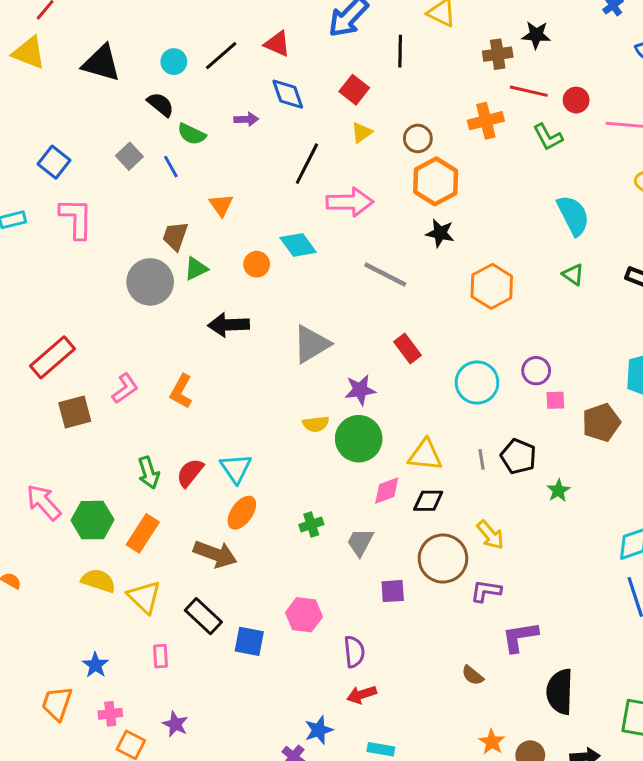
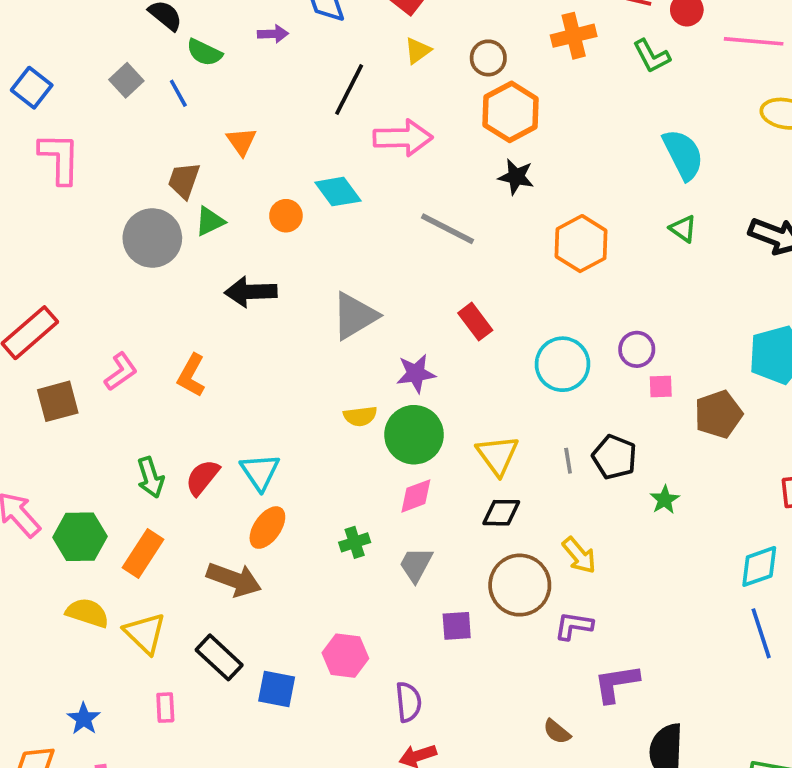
yellow triangle: (425, 455) -> (498, 455), turned 48
pink diamond: (387, 490) -> (416, 496), moved

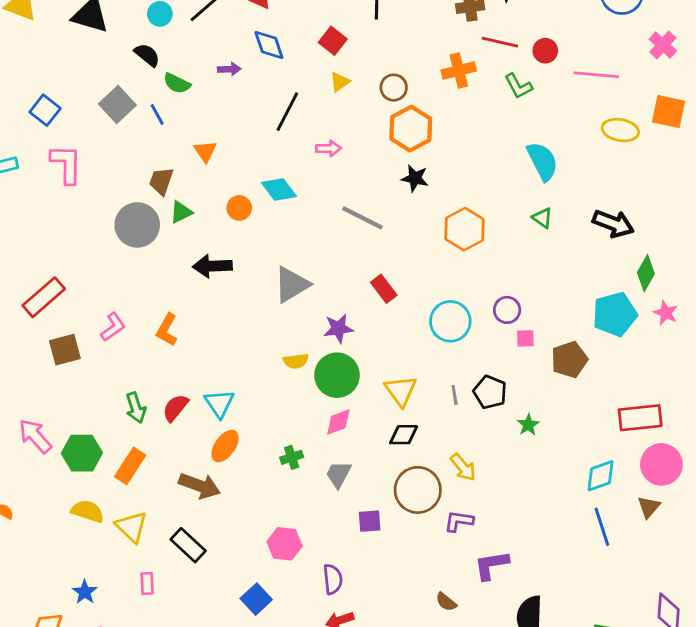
gray square: (126, 80) -> (117, 105), size x1.4
pink arrow: (403, 138) -> (328, 148), size x0.6
blue square: (277, 689) -> (256, 599), moved, turned 36

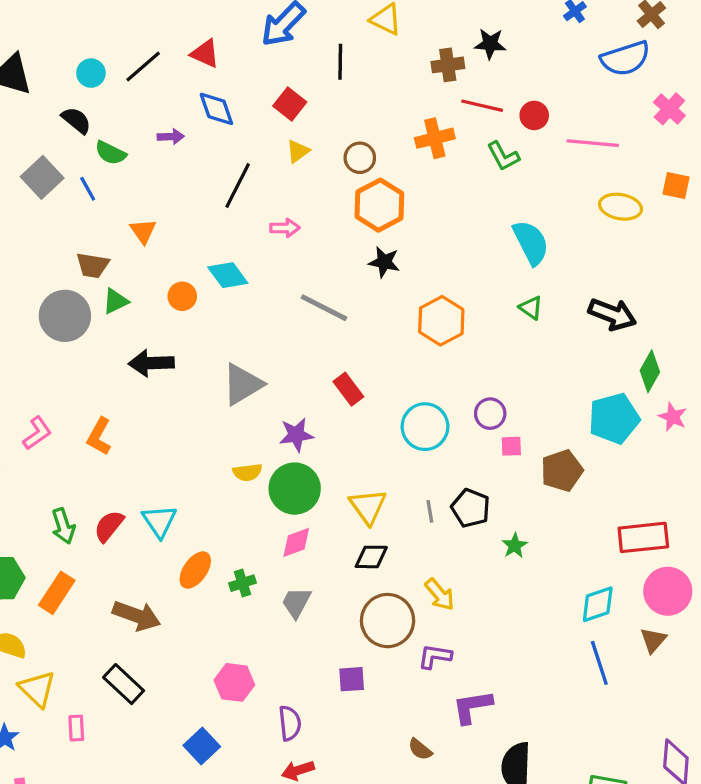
orange square: (669, 112) -> (676, 185), size x0.7
brown trapezoid: (161, 181) -> (93, 265), turned -100
orange ellipse: (225, 446) -> (195, 570), moved
purple square: (370, 521) -> (352, 679), moved
yellow triangle: (132, 527) -> (37, 689), moved

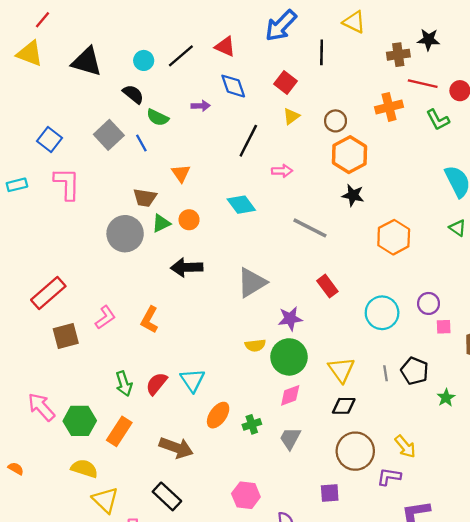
orange circle: (182, 296) -> (189, 220), moved
yellow arrow: (440, 594) -> (405, 446), moved

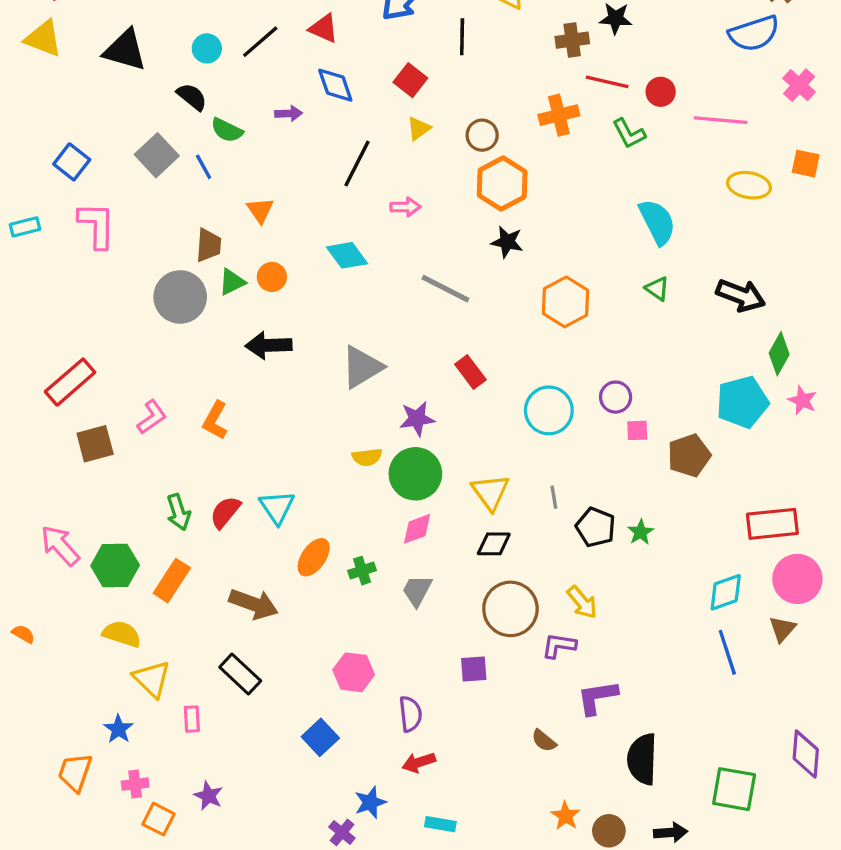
brown trapezoid: (145, 198) -> (209, 245), turned -95
black pentagon: (415, 371) -> (596, 527), moved

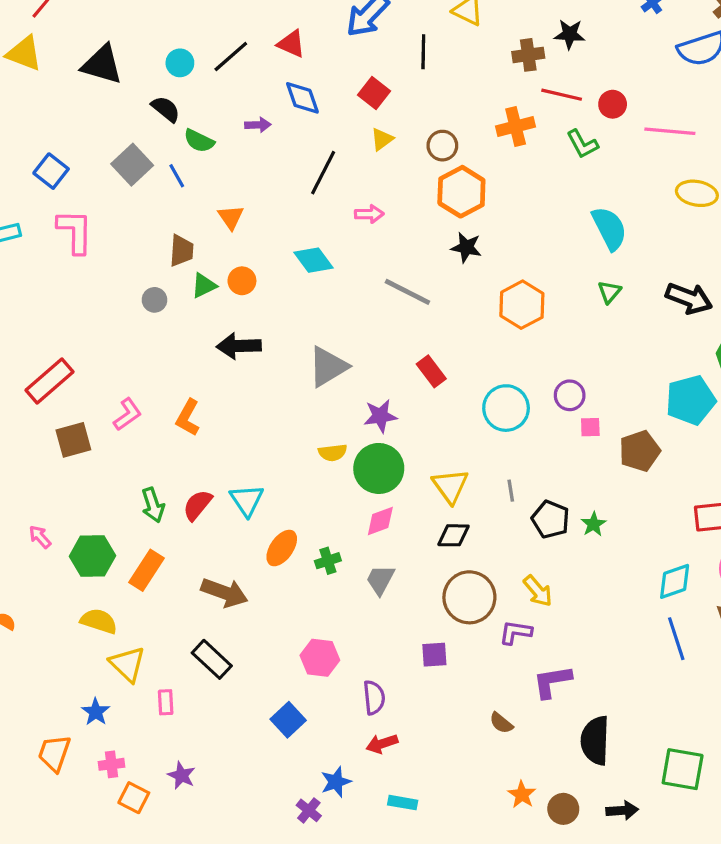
green triangle: (657, 289) -> (609, 292), turned 35
gray circle: (180, 297) -> (154, 300), size x0.5
pink arrow: (60, 546) -> (40, 537), size x0.6

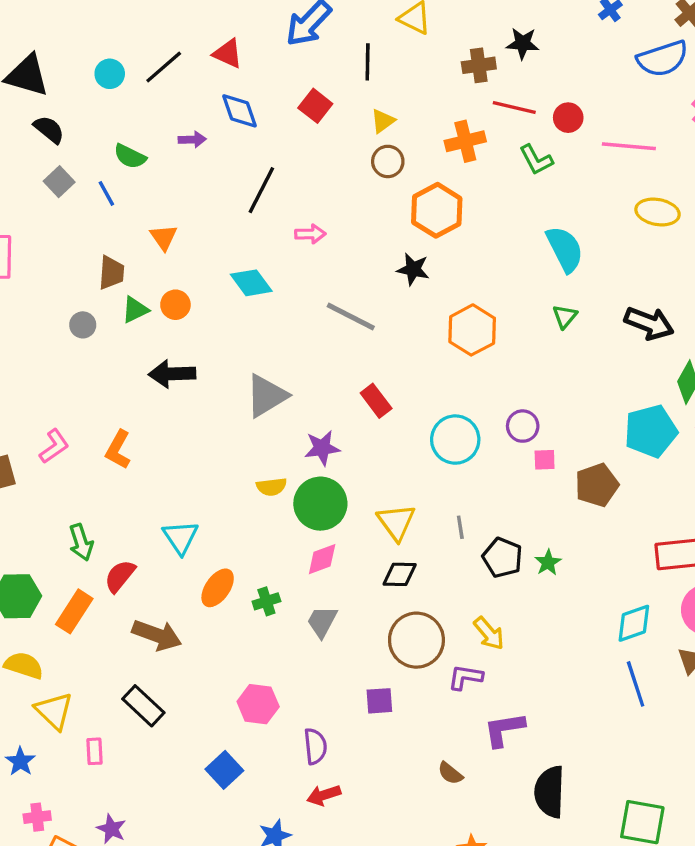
black semicircle: (166, 109) -> (49, 129), moved
yellow triangle: (382, 139) -> (383, 121), moved
gray square: (132, 165) -> (59, 182), size x0.7
orange hexagon: (461, 192) -> (437, 210), moved
red semicircle: (197, 505) -> (120, 576), moved

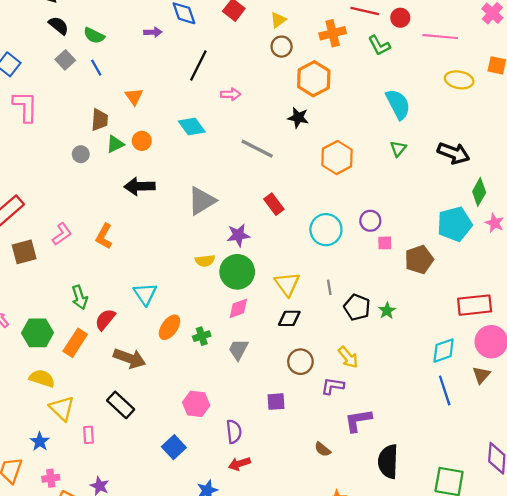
green semicircle: (130, 156) -> (94, 35), moved
brown circle: (416, 640) -> (300, 362), size x0.7

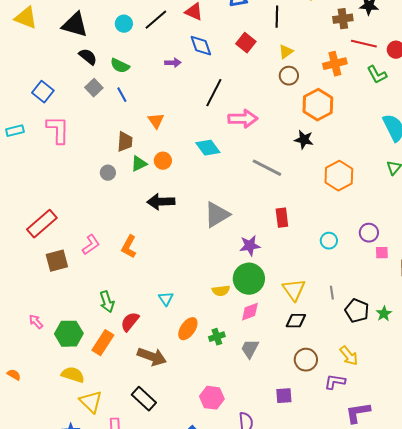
pink arrow: (231, 94) -> (243, 119), size x1.6
red rectangle: (274, 204) -> (282, 218), turned 30
cyan circle: (326, 230) -> (329, 241), size x0.6
yellow semicircle: (205, 261) -> (221, 291), moved
cyan triangle: (145, 294) -> (166, 299), size x0.7

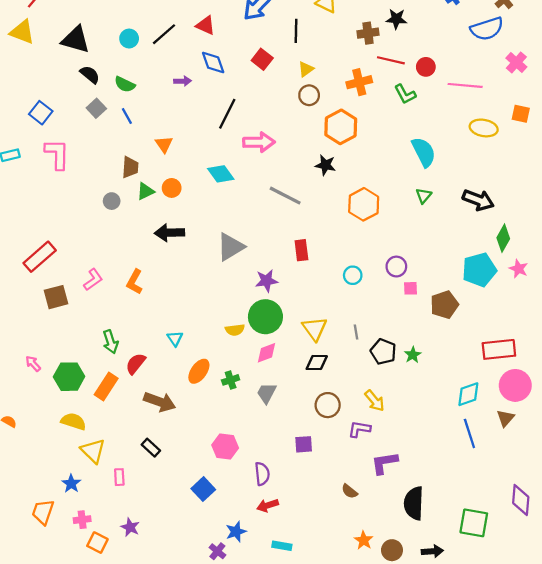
black rectangle: (144, 399) -> (151, 448), size x0.7

